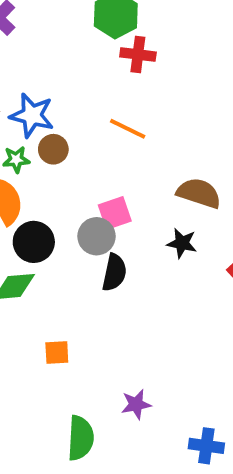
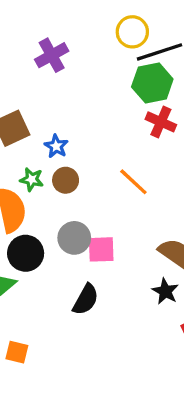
blue star: (32, 115) -> (56, 146), size x0.6
gray circle: (97, 236) -> (74, 238), moved
black star: (182, 243) -> (165, 291), moved

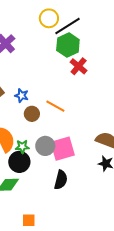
red cross: (161, 122) -> (79, 66), turned 30
green star: (32, 179) -> (22, 147), moved
orange line: (133, 182) -> (55, 106), moved
pink square: (101, 249) -> (63, 149), size x1.4

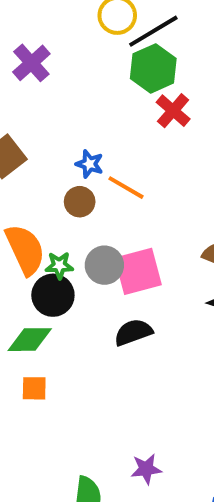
blue star: (22, 96) -> (89, 164), moved
black semicircle: (61, 180) -> (133, 332), turned -126
orange square: (29, 220) -> (34, 388), moved

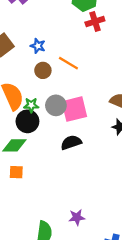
red cross: (173, 111) -> (95, 21), turned 30
blue star: (89, 164) -> (38, 46), moved

